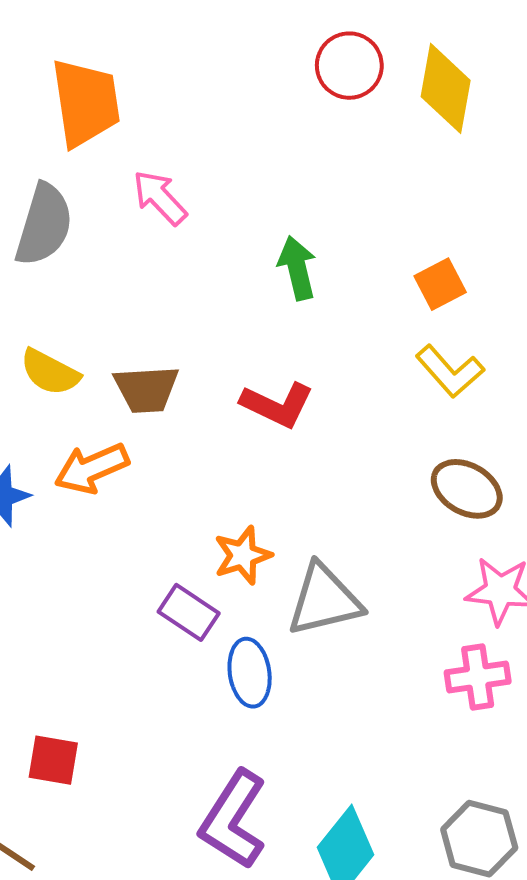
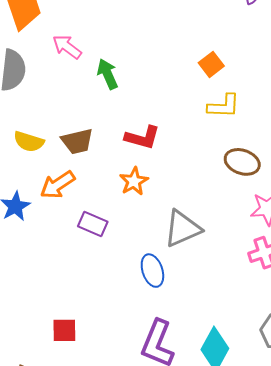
green arrow: (297, 268) -> (108, 74), moved
yellow L-shape: (450, 371) -> (224, 106), turned -36
orange star: (243, 555) -> (134, 181), moved
purple rectangle: (189, 612) -> (93, 224), moved

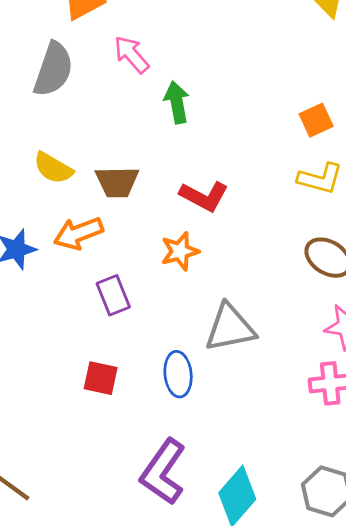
purple rectangle: (93, 224) -> (113, 295), turned 32
red square: (64, 330) -> (101, 378), moved

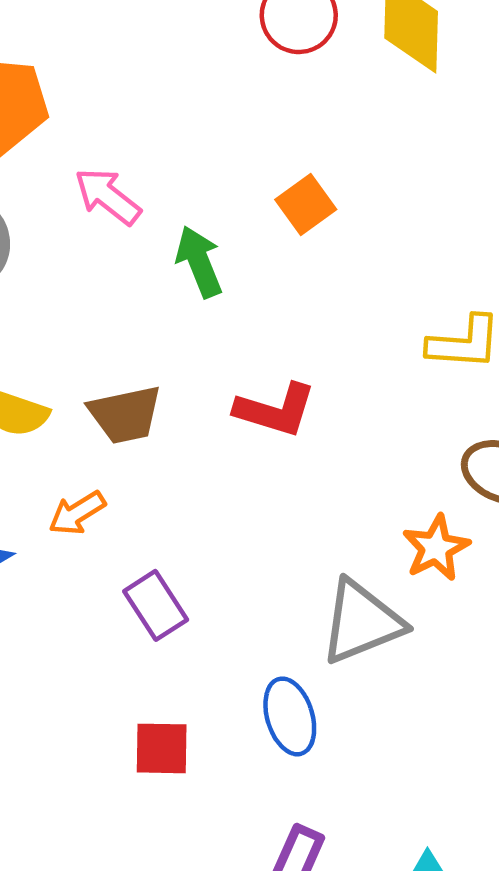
orange square: (316, 120) -> (306, 205), moved
orange arrow: (78, 233) -> (77, 513), size x0.7
orange star: (180, 251) -> (436, 548), moved

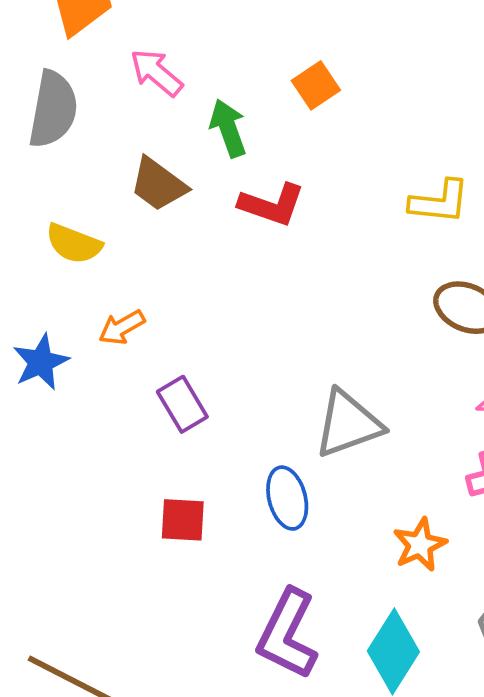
red L-shape: (275, 410) -> (272, 205), moved
brown trapezoid: (125, 414) -> (158, 184), moved, turned 46
orange star: (436, 548) -> (420, 545), moved

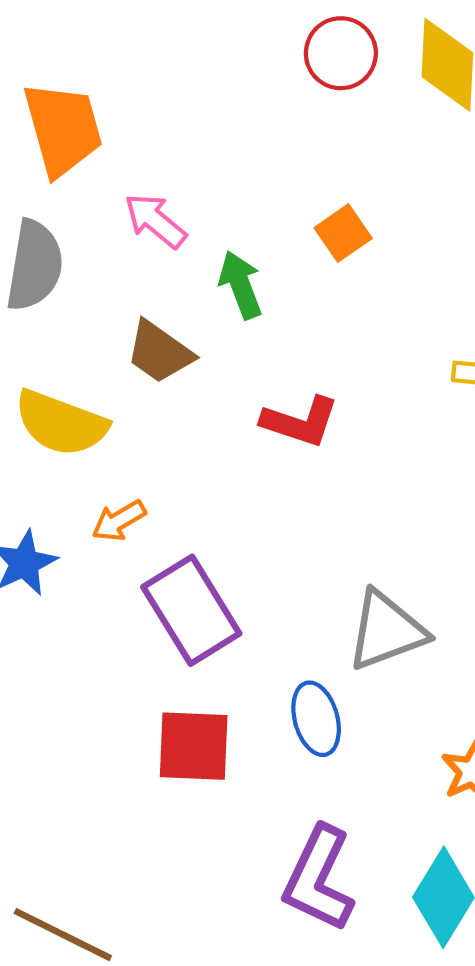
red L-shape: (272, 205) -> (300, 422), moved
yellow semicircle: (74, 244) -> (61, 423), size x1.4
purple rectangle: (182, 404) -> (191, 610), size x1.6
red square: (183, 520) -> (194, 746), size x1.4

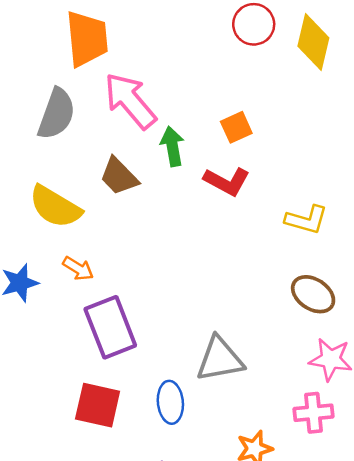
pink arrow: (155, 221) -> (130, 101), size x1.6
red L-shape: (300, 422) -> (227, 181), moved
orange arrow: (119, 521) -> (78, 269), turned -128

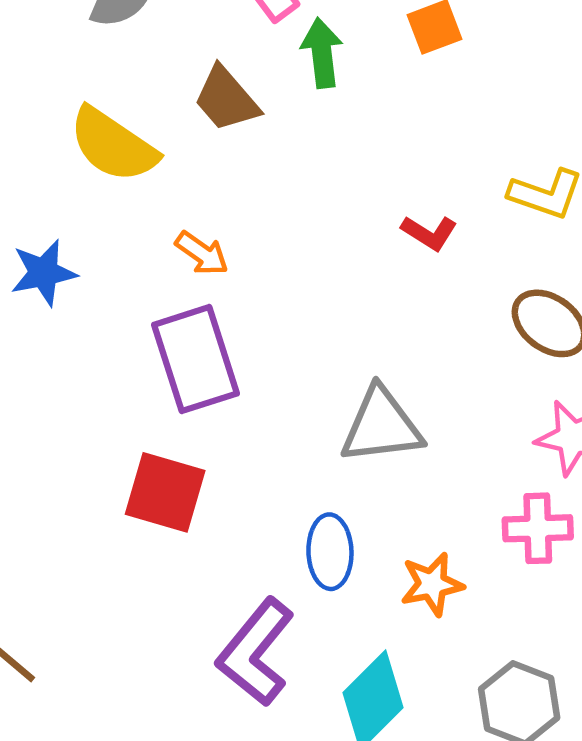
red L-shape: (227, 181) -> (429, 233), moved, size x0.7
orange arrow: (78, 269) -> (202, 253), moved
blue ellipse: (170, 402) -> (330, 552), moved

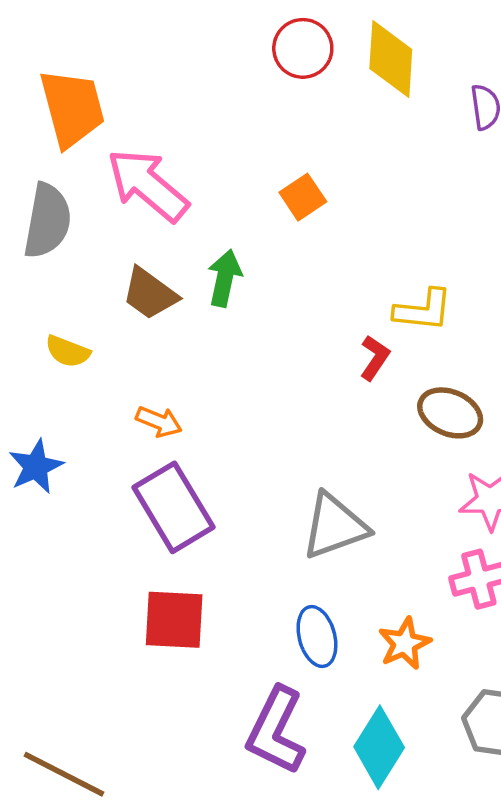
green arrow: (322, 53) -> (225, 278), moved, turned 32
yellow semicircle: (113, 145) -> (68, 351), size x0.6
red L-shape: (429, 233) -> (375, 358), moved, turned -75

